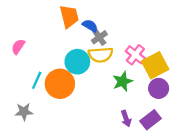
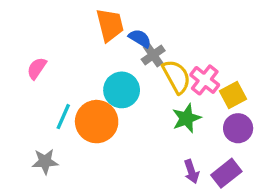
yellow semicircle: (101, 55) -> (176, 77), moved, turned -115
yellow square: (155, 65) -> (233, 95), size x0.7

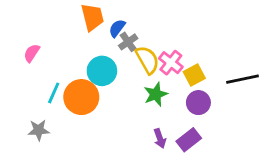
blue semicircle: (140, 38) -> (117, 28), turned -84

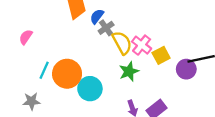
cyan circle: (102, 71) -> (90, 89), moved
purple circle: (198, 103) -> (186, 69), moved

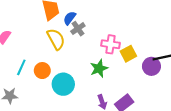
yellow semicircle: (122, 43) -> (56, 39), moved
pink cross: (142, 45) -> (111, 44), turned -30
orange circle: (67, 74) -> (42, 71), size x0.6

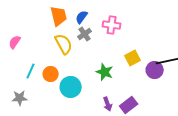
blue semicircle: (70, 18) -> (82, 17), moved
pink cross: (111, 44) -> (112, 25), moved
green star: (99, 68) -> (105, 72), turned -30

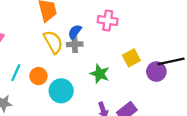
blue semicircle: (82, 17) -> (75, 32), moved
gray cross: (85, 34) -> (75, 44), moved, turned 32

